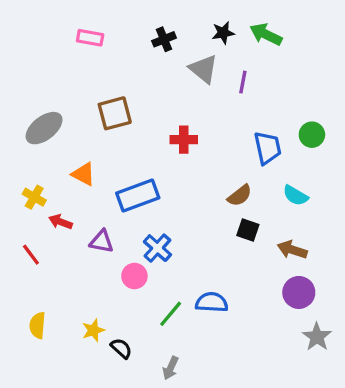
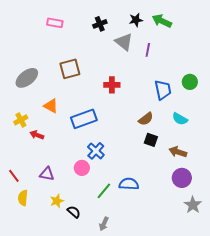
yellow cross: (34, 197) -> (21, 120), turned 32
purple triangle: (102, 241) -> (47, 174), moved
red line: (31, 255) -> (14, 176), moved

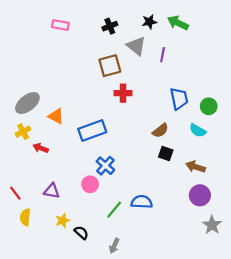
brown square: (70, 69) -> (110, 66), moved
gray ellipse: (27, 78) -> (27, 103), moved
green circle: (190, 82) -> (209, 106), moved

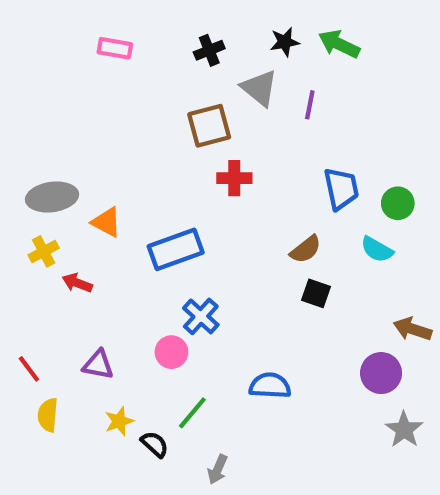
gray ellipse: (27, 103) -> (52, 197), turned 30
brown arrow: (196, 167) -> (412, 329), moved
green line: (114, 210) -> (192, 413), moved

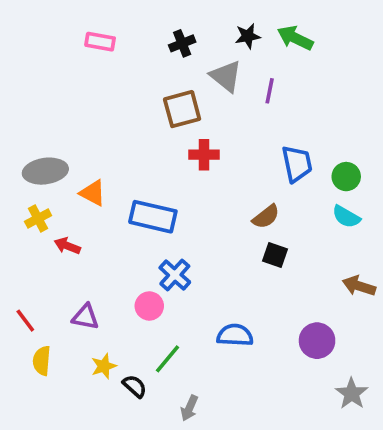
blue rectangle: (176, 249) -> (153, 217), turned 33
cyan semicircle: (377, 249) -> (346, 217), moved
purple circle: (381, 373) -> (317, 341), moved
gray star: (404, 430) -> (352, 394), moved

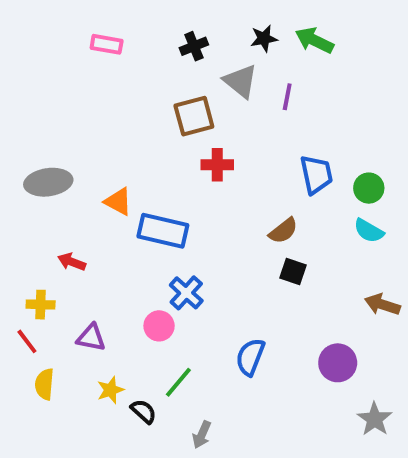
orange triangle: (93, 193) -> (118, 202), moved
yellow cross: (38, 218) -> (41, 305), moved, turned 30
blue semicircle: (235, 335) -> (250, 357), turned -72

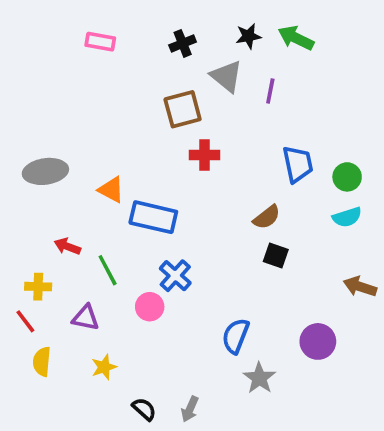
cyan semicircle: (369, 231) -> (347, 217), turned -48
green line: (178, 382) -> (108, 270), moved, turned -68
black semicircle: (143, 411) -> (144, 409), moved
gray star: (375, 419) -> (259, 378), moved

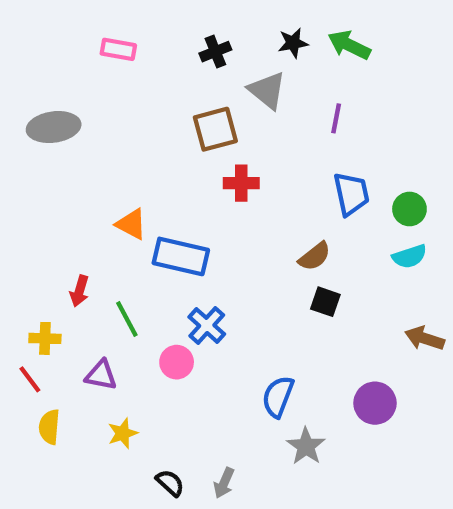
purple line: (270, 91) -> (336, 118), moved
gray ellipse: (45, 171) -> (54, 127), moved
red arrow: (67, 246) -> (79, 291), turned -95

